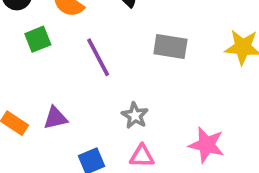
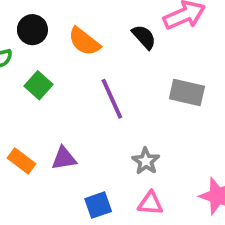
green square: (38, 39) -> (38, 85), moved, turned -30

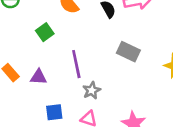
green square: (38, 85) -> (45, 32), moved
purple line: (112, 99) -> (76, 64), moved

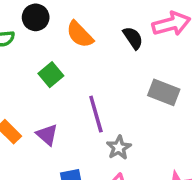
purple triangle: (39, 77) -> (47, 135), turned 42

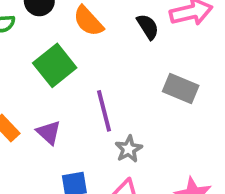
green square: (51, 75) -> (55, 65), size x1.5

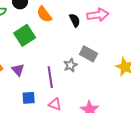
purple line: (104, 111) -> (50, 77), moved
gray star: (129, 149) -> (70, 65), moved

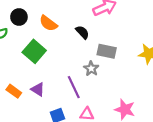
black semicircle: (75, 20) -> (82, 32), moved

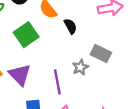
black semicircle: (82, 32) -> (70, 26), moved
purple triangle: (38, 89) -> (20, 75), size x1.5

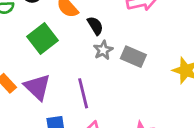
gray star: (80, 67) -> (103, 50), moved

